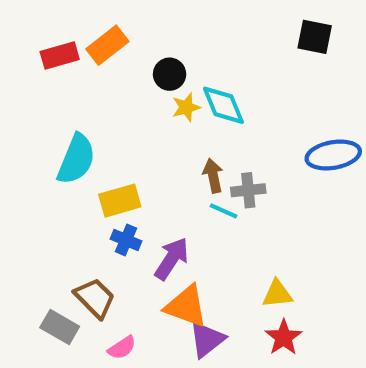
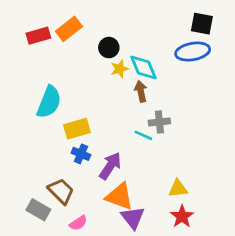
blue ellipse: (333, 155) -> (193, 52), moved
brown arrow: (213, 176) -> (141, 91), moved
purple triangle: (207, 339) -> (133, 218), turned -30

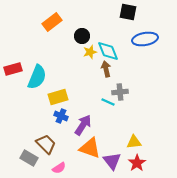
black square: (202, 24) -> (128, 12), moved
red rectangle: (38, 36) -> (13, 69), moved
purple triangle: (133, 218) -> (112, 161), moved

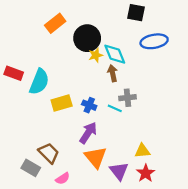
black circle: (82, 36) -> (87, 38), size x1.6
red rectangle: (13, 69) -> (14, 73), turned 36
blue cross: (61, 116) -> (89, 105), moved
orange triangle: (90, 148) -> (96, 157), turned 30

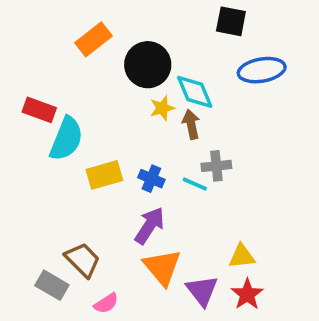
yellow star: (96, 55) -> (162, 108), moved
red rectangle: (14, 73) -> (39, 110), moved

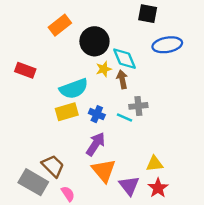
cyan semicircle: (66, 139) -> (74, 89), moved, turned 48
gray rectangle: (52, 285) -> (33, 182), size x1.4
pink semicircle: (106, 303) -> (68, 194), turned -91

